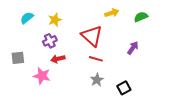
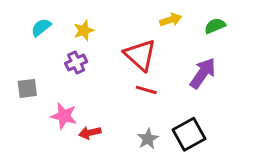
purple arrow: (133, 48) -> (203, 73), size x1.5
red arrow: (58, 59) -> (90, 133), moved
gray star: (97, 80) -> (148, 139), moved
black square: (124, 88) -> (189, 134), size x1.5

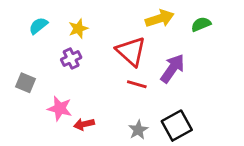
yellow arrow: (171, 20) -> (160, 19), size x1.4
purple arrow: (203, 73) -> (172, 68), moved
gray square: (27, 88) -> (25, 83), turned 30

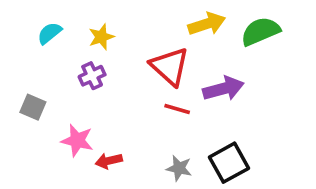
green semicircle: (201, 24) -> (260, 31), size x1.5
purple arrow: (172, 68) -> (223, 89), turned 40
gray star: (138, 130) -> (179, 168), turned -30

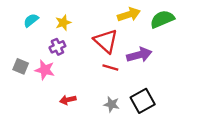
pink star: (77, 140) -> (45, 70), moved

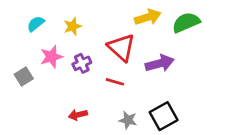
purple cross: (57, 47) -> (82, 63), moved
gray square: (21, 66) -> (24, 77), turned 35
red line: (110, 68) -> (115, 82), moved
pink star: (45, 70) -> (51, 57), moved, turned -30

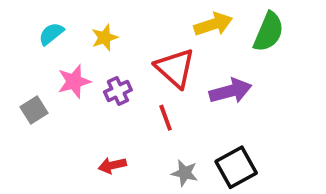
green semicircle: (186, 22) -> (269, 32), turned 136
red line: (115, 82) -> (166, 118), turned 54

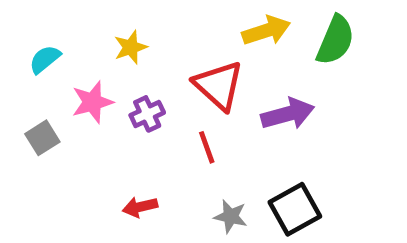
cyan semicircle: (51, 34) -> (45, 59), moved

